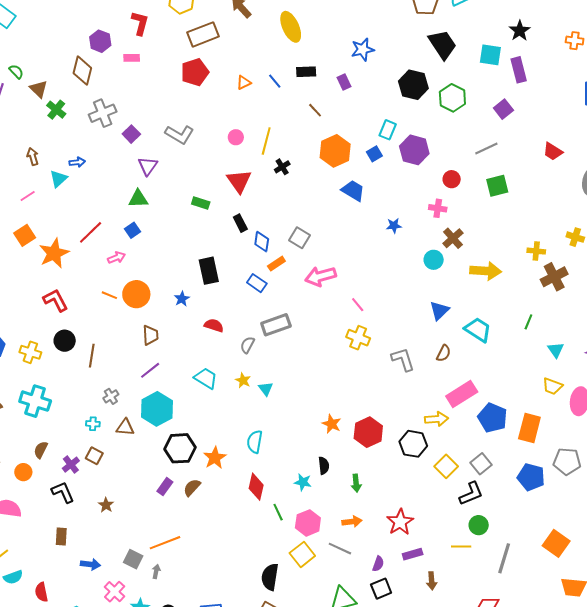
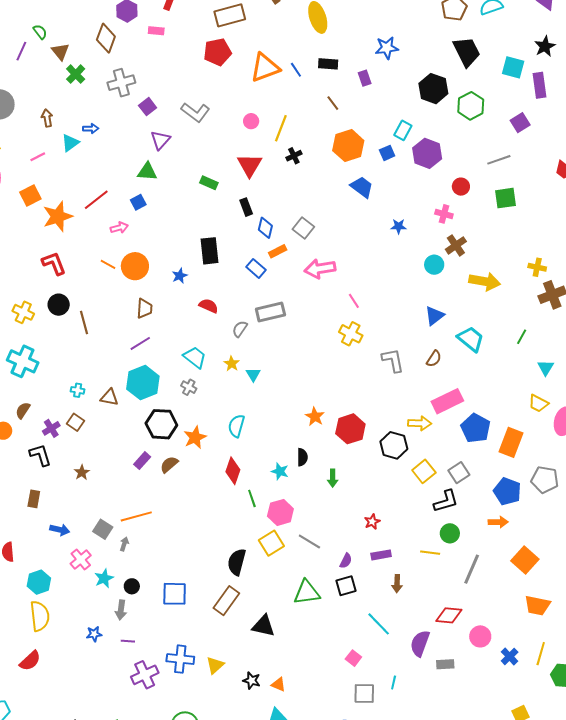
orange triangle: (244, 82) -> (265, 68), size x2.0
brown line: (92, 356) -> (84, 322), turned -30
gray cross: (111, 396) -> (189, 387), moved, turned -35
orange arrow: (352, 522) -> (498, 522), moved
red star: (400, 522) -> (372, 522), size x0.6

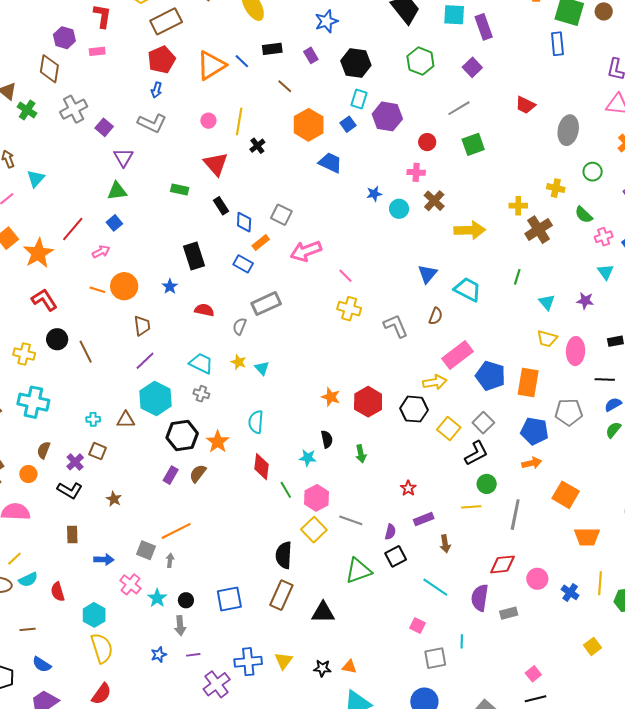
black hexagon: (433, 89) -> (356, 63), moved
blue arrow: (91, 129) -> (157, 90), moved, turned 119
cyan circle: (434, 265) -> (399, 209), moved
black L-shape: (40, 455) -> (70, 490), turned 150

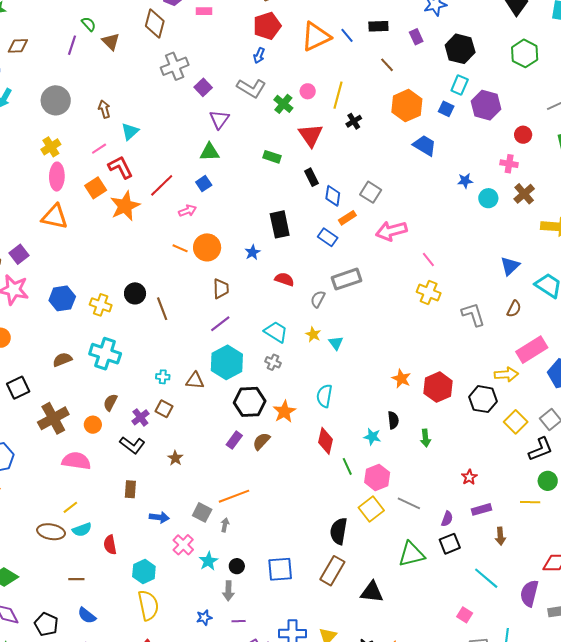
green cross: (27, 110) -> (283, 104), moved
blue square: (348, 124) -> (446, 109), turned -35
red L-shape: (44, 300) -> (120, 167), moved

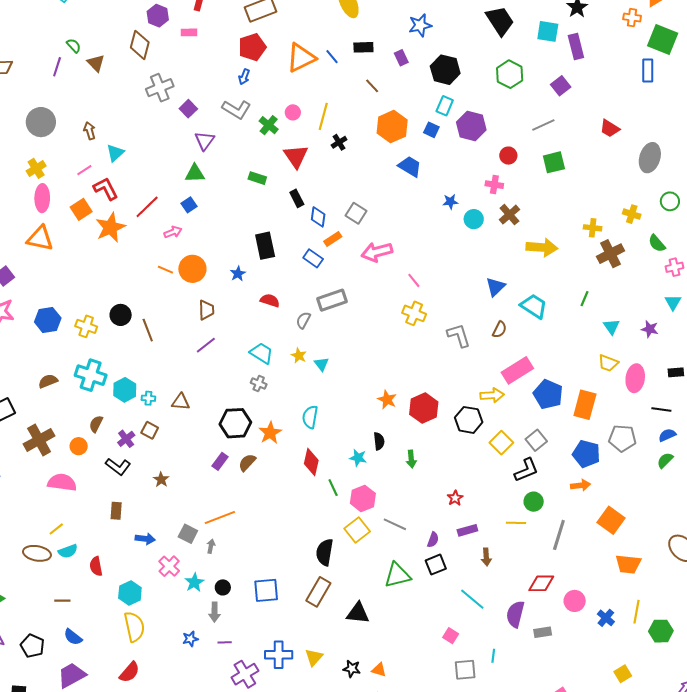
cyan hexagon: (227, 362) -> (125, 390), moved, size x0.7

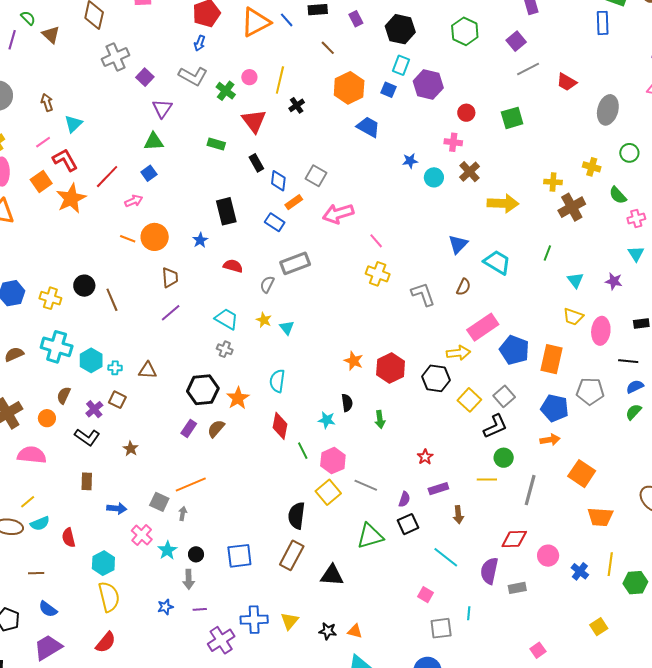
gray line: (543, 125) -> (528, 69), moved

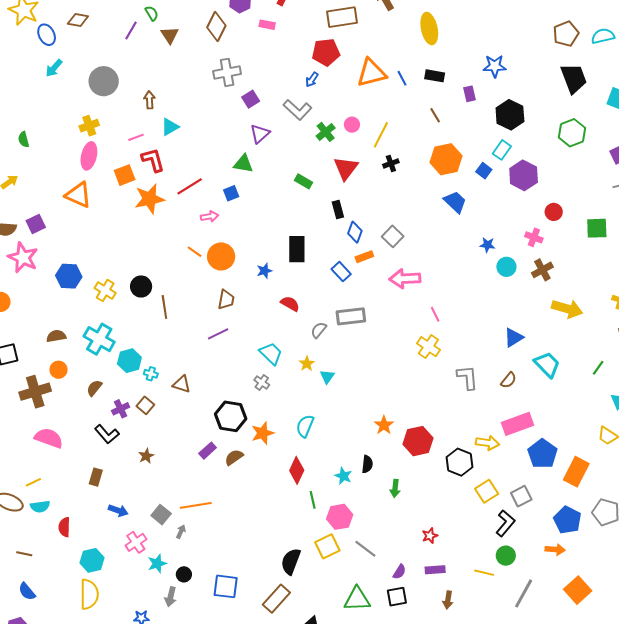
orange circle: (47, 418) -> (58, 370), moved
black L-shape: (495, 426) -> (505, 523), turned -40

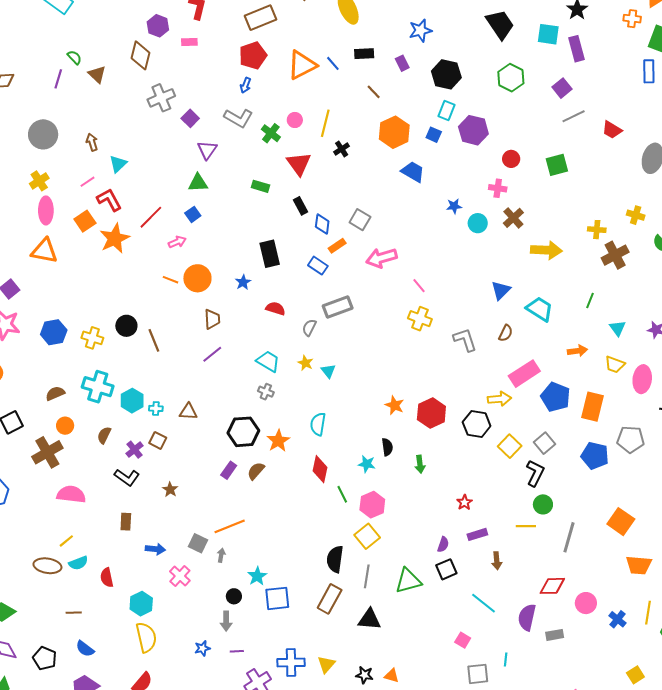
gray line: (365, 549) -> (367, 576), moved, turned 75
orange arrow: (555, 549) -> (577, 351), moved
cyan star: (157, 564) -> (257, 576), moved

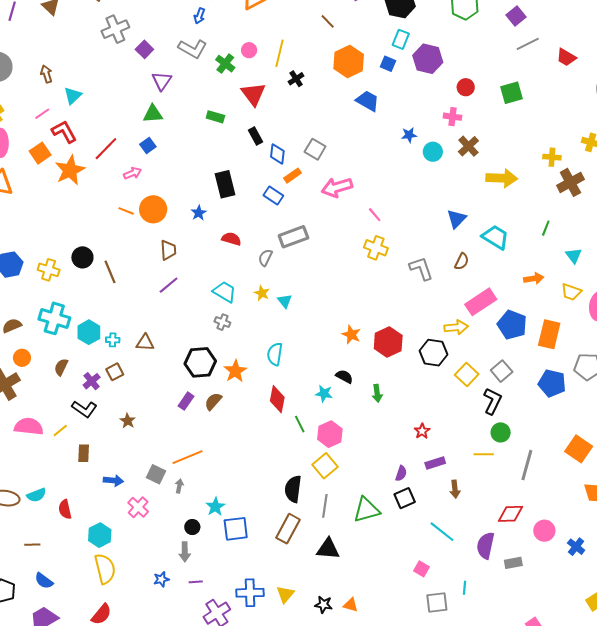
brown square: (158, 440) -> (115, 372), turned 36
black semicircle: (387, 447) -> (344, 376), turned -54
yellow line: (66, 541) -> (60, 430), moved

